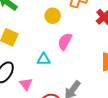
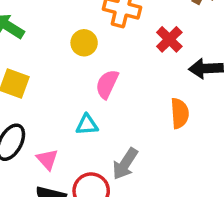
cyan triangle: (44, 59) -> (87, 125), moved

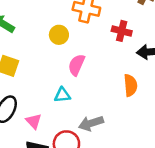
red cross: (169, 39) -> (122, 31), turned -30
gray arrow: (125, 164) -> (91, 123), turned 40

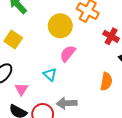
yellow circle: (59, 35) -> (60, 26), size x1.5
cyan triangle: (62, 95) -> (50, 74), turned 32

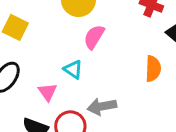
pink triangle: (21, 89) -> (48, 92), moved

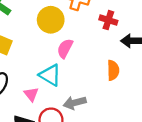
cyan triangle: (73, 69) -> (50, 75), size x1.5

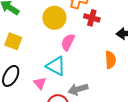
red cross: (108, 20) -> (92, 18), moved

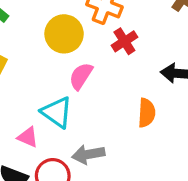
red cross: (92, 18) -> (124, 41), turned 35
pink triangle: (40, 83) -> (28, 137), turned -32

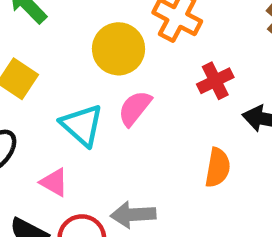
red cross: (124, 41) -> (215, 81), moved
cyan triangle: (57, 112) -> (82, 125), moved

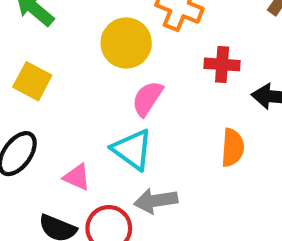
red cross: (215, 81) -> (222, 64), turned 36
cyan triangle: (82, 125) -> (132, 150), moved

